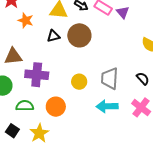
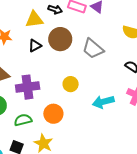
gray trapezoid: (110, 78) -> (93, 49), moved, turned -40

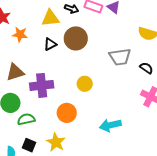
gray trapezoid: (93, 49) -> (120, 57), moved, turned -50
cyan arrow: (103, 102) -> (110, 125), moved
green semicircle: (23, 120) -> (26, 119), moved

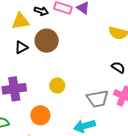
gray trapezoid: (120, 57) -> (98, 99), moved

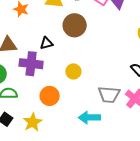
black triangle: (21, 47) -> (46, 43), moved

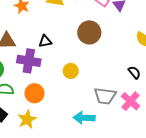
brown circle: (75, 25) -> (89, 32), moved
orange circle: (50, 96) -> (34, 93), moved

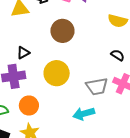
yellow circle: (71, 71) -> (57, 73), size x1.6

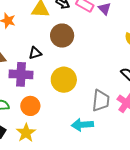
brown circle: (62, 31) -> (62, 36), moved
gray trapezoid: (97, 86) -> (101, 101), turned -85

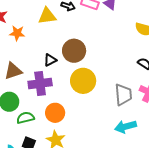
brown circle: (62, 36) -> (74, 51), moved
cyan arrow: (82, 125) -> (126, 127), moved

